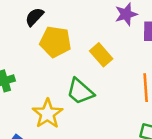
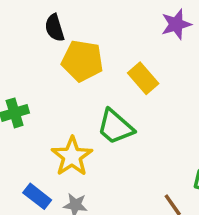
black semicircle: (34, 17) -> (55, 28), turned -60

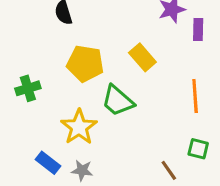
yellow pentagon: (82, 61) -> (85, 64), moved

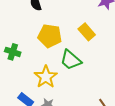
green cross: (28, 88) -> (13, 52), turned 35

